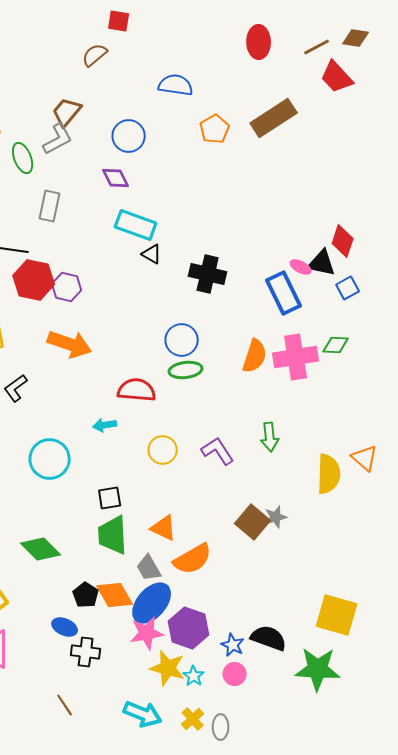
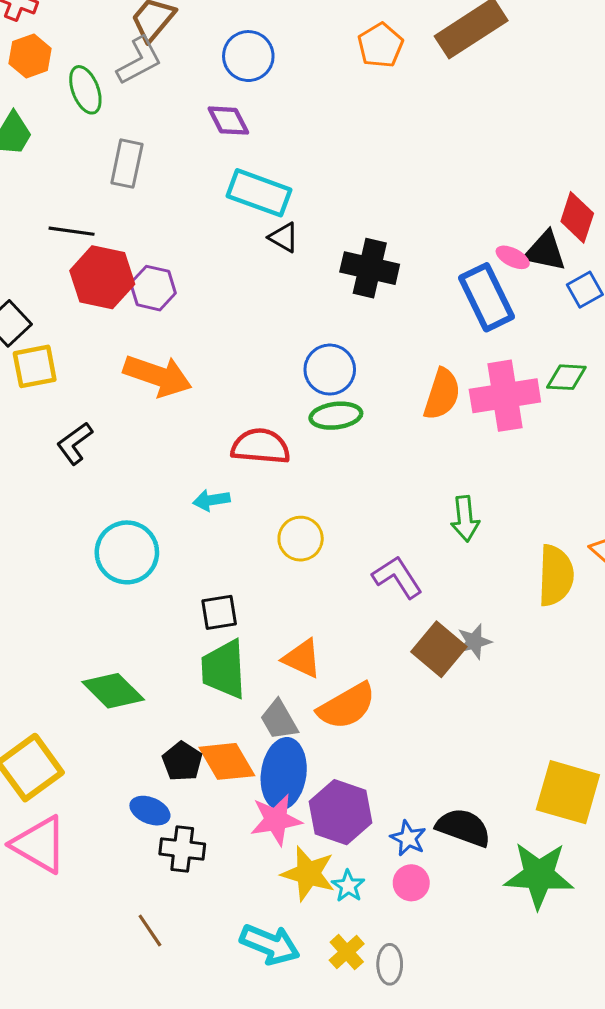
purple L-shape: (218, 451) -> (397, 577), moved
blue ellipse: (152, 603) -> (284, 774), turned -33

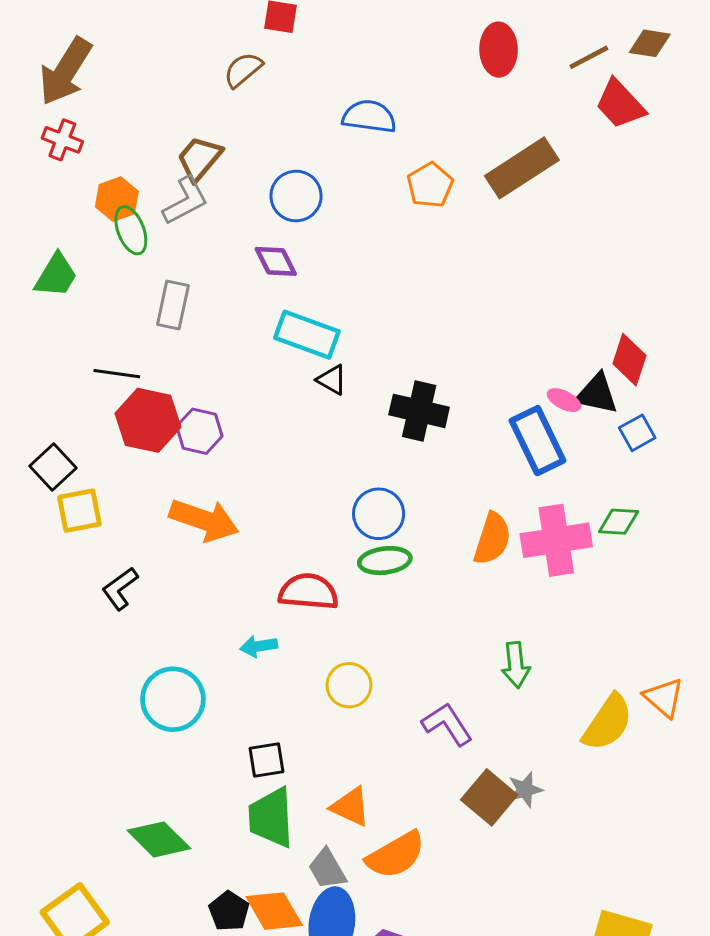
orange hexagon: (30, 56) -> (117, 199), moved
yellow semicircle: (556, 575) -> (608, 723), turned 32

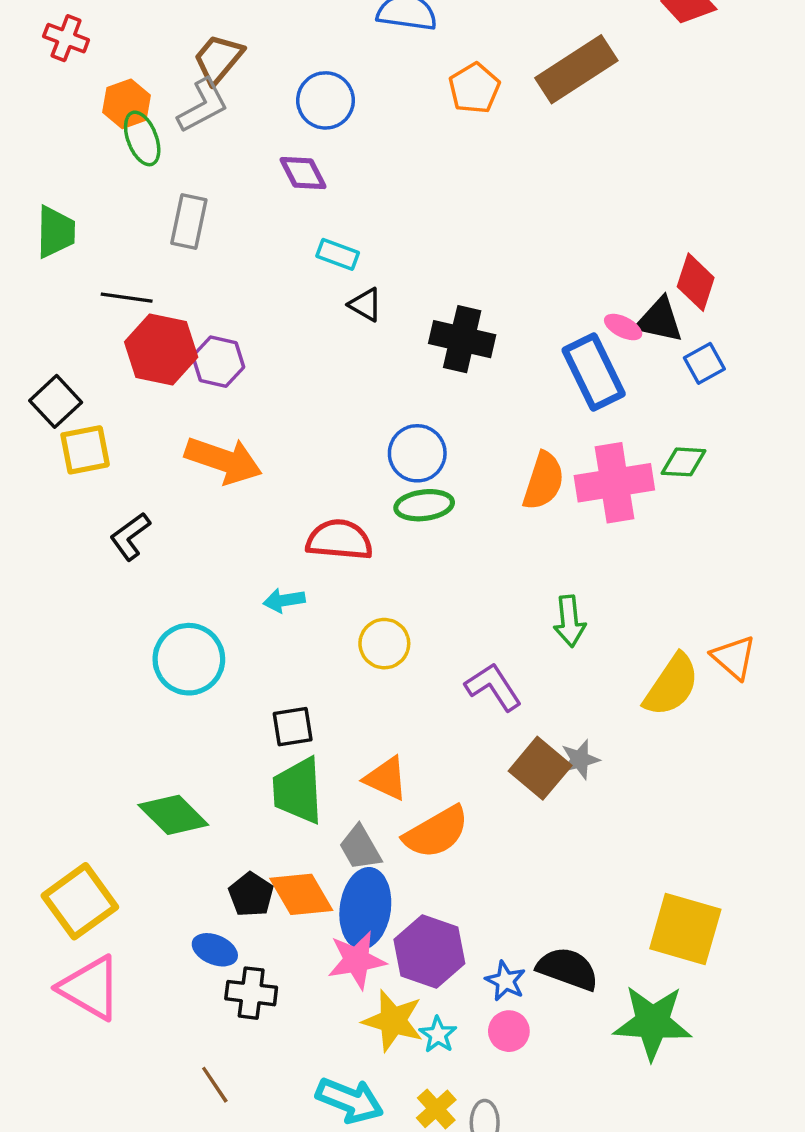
green trapezoid: (56, 275) -> (56, 232), moved, turned -30
cyan rectangle: (307, 335) -> (338, 254), size x0.6

